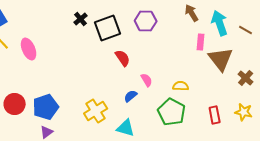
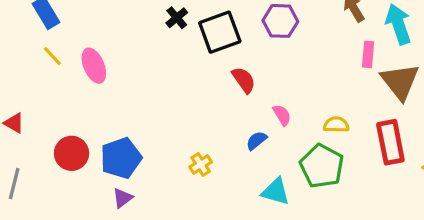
yellow cross: (96, 111) -> (201, 164), size x0.6
red rectangle: (215, 115) -> (390, 142), moved, size x1.5
cyan triangle: (126, 128) -> (276, 192), moved

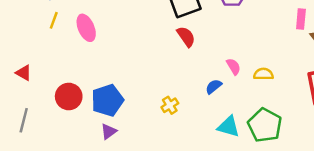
yellow line: (52, 56) -> (54, 20), turned 63
red semicircle: (244, 80) -> (186, 37), moved
yellow semicircle: (336, 125) -> (263, 74), moved
green pentagon: (322, 166) -> (265, 125), moved

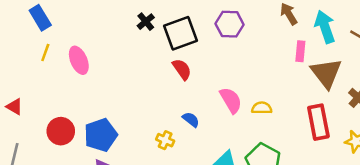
pink semicircle: (234, 67) -> (231, 100), size x1.5
blue semicircle: (214, 87) -> (191, 120), moved, turned 77
yellow cross: (170, 105) -> (165, 140), turned -35

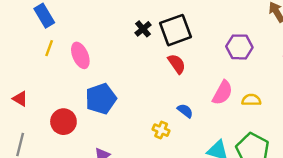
black cross: (146, 22) -> (143, 29), moved
purple hexagon: (230, 24) -> (239, 47), moved
pink semicircle: (231, 100) -> (222, 93), turned 60
blue pentagon: (101, 135) -> (101, 99), moved

